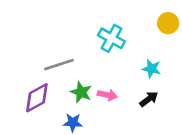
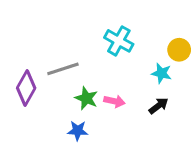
yellow circle: (168, 23) -> (179, 50), moved
purple diamond: (37, 98) -> (26, 88), moved, turned -32

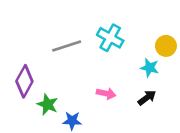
gray line: (63, 69) -> (67, 46), moved
green star: (86, 98) -> (48, 104), moved

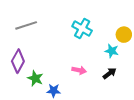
gray line: (67, 46) -> (26, 25), moved

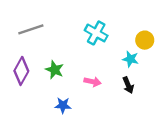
black arrow: (110, 73) -> (128, 85), turned 104
green star: (35, 78) -> (55, 70), moved

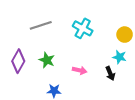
gray line: (31, 29) -> (41, 25), moved
cyan star: (130, 59) -> (119, 57), moved

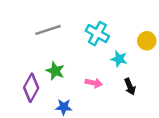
cyan star: (119, 57) -> (119, 59), moved
purple diamond: (18, 61) -> (31, 88), moved

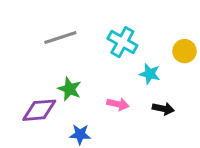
black arrow: (130, 87) -> (163, 109), turned -56
purple diamond: (31, 88) -> (39, 110), turned 56

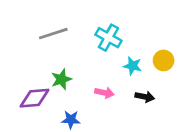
yellow circle: (185, 51) -> (164, 60), moved
green star: (69, 89) -> (61, 79), turned 30

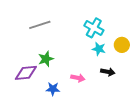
cyan cross: (108, 38) -> (94, 28), moved
pink arrow: (104, 93) -> (78, 78), moved

